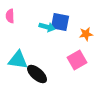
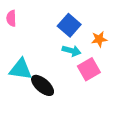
blue square: (60, 22) -> (69, 25), turned 30
cyan arrow: (47, 27) -> (71, 51), moved

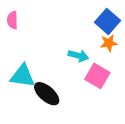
blue square: (69, 25) -> (108, 21), moved
pink square: (89, 69) -> (97, 76), turned -30

